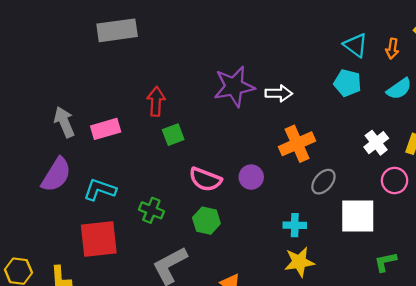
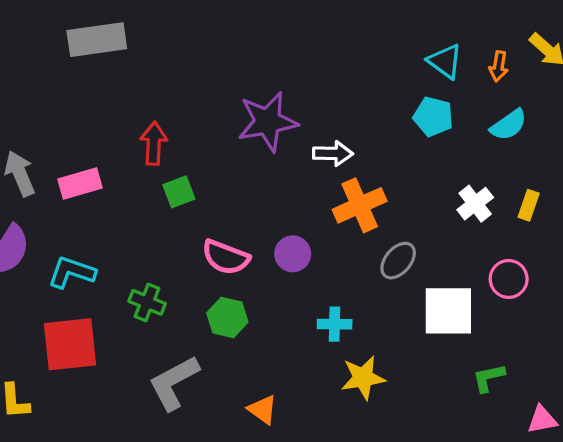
white arrow: (279, 93) -> (333, 153), moved
pink circle: (395, 180) -> (509, 279), moved
cyan cross: (295, 225) -> (335, 324), moved

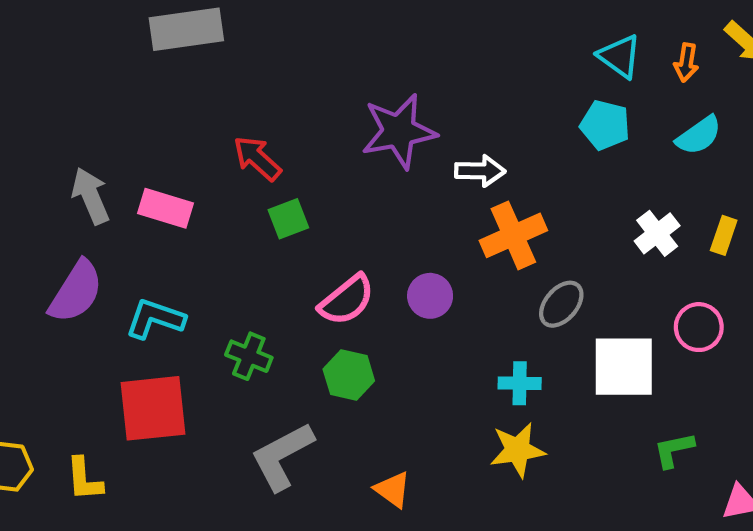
red arrow: (154, 143) -> (257, 158), turned -51
pink rectangle: (80, 184) -> (166, 208), turned 33
pink semicircle: (226, 257) -> (347, 300), turned -60
cyan cross: (335, 324) -> (520, 383), moved

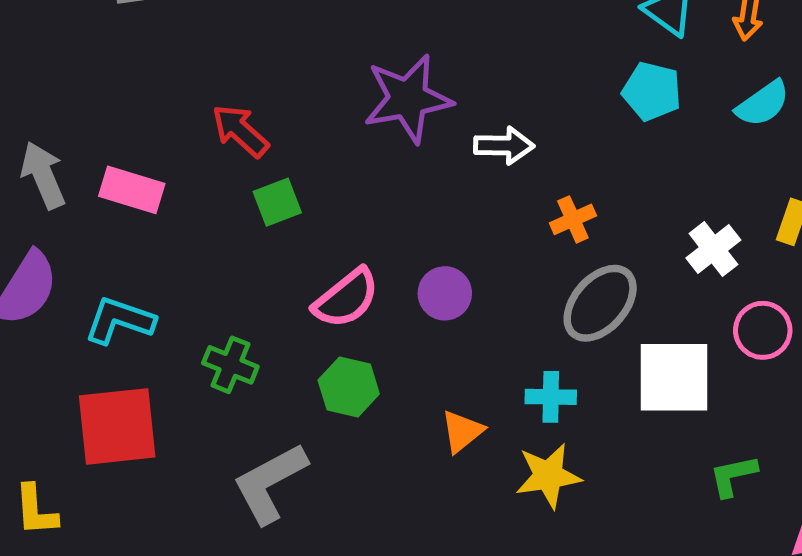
white cross: (657, 233) -> (713, 249), moved
orange cross: (513, 235) -> (573, 219), moved, size x0.6
gray ellipse: (561, 304) -> (600, 303), size x1.4
orange triangle: (393, 490) -> (462, 431), moved, turned 45

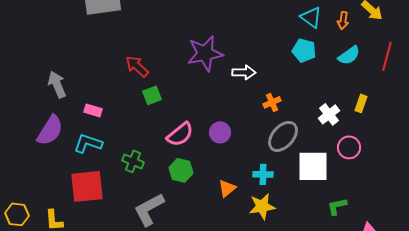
pink rectangle: (132, 190) -> (93, 110), moved, size x0.7

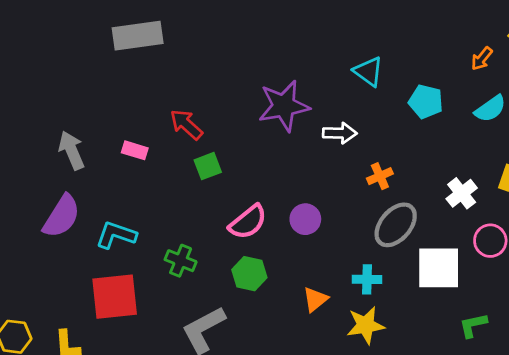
cyan triangle: (311, 17) -> (368, 71), moved
orange arrow: (343, 20) -> (482, 59), turned 30
pink rectangle: (93, 110) -> (135, 150), moved

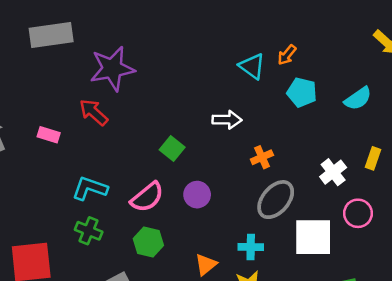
orange arrow: (482, 59) -> (287, 55), moved
purple star: (284, 106) -> (112, 69), moved
green square: (208, 166) -> (172, 148), moved, turned -30
cyan L-shape: (116, 235) -> (90, 188), moved

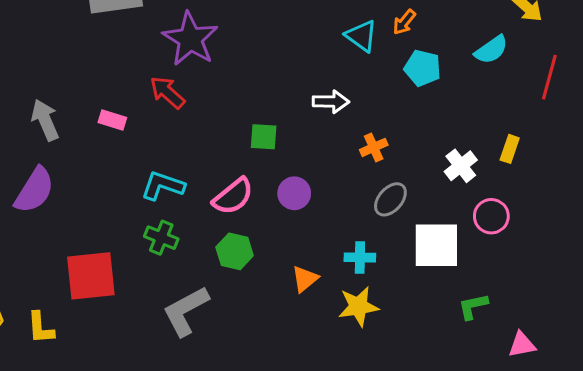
purple star: (112, 69) -> (190, 39), turned -30
cyan semicircle: (358, 99) -> (491, 50), moved
green square: (172, 148) -> (264, 137), turned -35
gray ellipse: (276, 200) -> (390, 199), size x0.7

